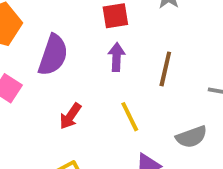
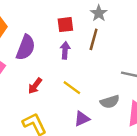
brown line: (165, 69) -> (94, 39), moved
yellow line: (130, 117) -> (72, 88), turned -30

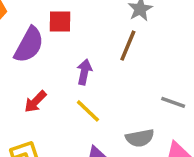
red square: (65, 25) -> (60, 21), moved
purple arrow: (65, 50) -> (84, 72), moved

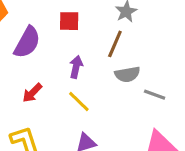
red square: (60, 21) -> (69, 21), moved
gray semicircle: (140, 138) -> (127, 74), moved

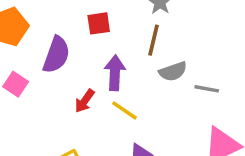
purple arrow: (76, 67) -> (115, 73), size x1.4
red arrow: (32, 93) -> (85, 101), moved

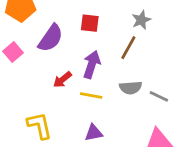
gray semicircle: (173, 71) -> (131, 88), moved
yellow line: (124, 110) -> (91, 96), turned -40

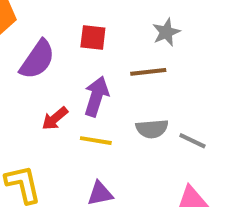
brown line: (128, 48) -> (148, 72), turned 55

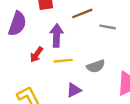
gray semicircle: (152, 129) -> (96, 66), moved
gray line: (192, 141) -> (108, 27), moved

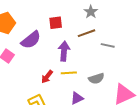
purple semicircle: (17, 24) -> (31, 40), turned 30
red arrow: (36, 54) -> (47, 77), moved

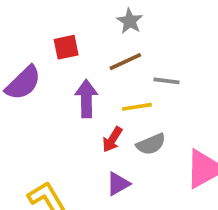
yellow line: (69, 73) -> (137, 107), moved
red arrow: (47, 77) -> (112, 139), moved

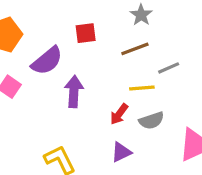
gray line: (166, 81) -> (169, 68), turned -35
purple arrow: (86, 99) -> (74, 92), moved

